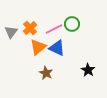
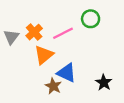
green circle: (72, 24) -> (91, 19), moved
blue triangle: (57, 48) -> (67, 73), moved

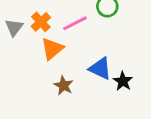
blue triangle: (67, 73) -> (100, 68), moved

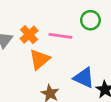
pink line: (75, 23) -> (60, 36), turned 35

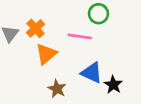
pink line: (60, 36) -> (80, 36), moved

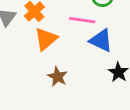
blue triangle: (92, 73) -> (101, 40), moved

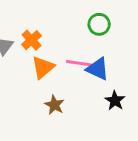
pink line: (82, 20) -> (79, 63), moved

